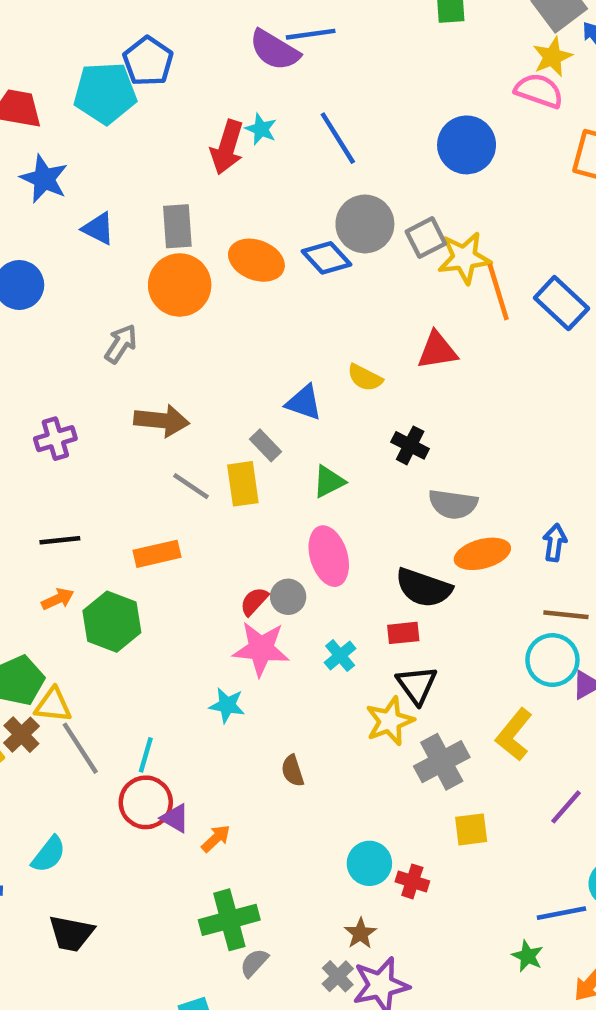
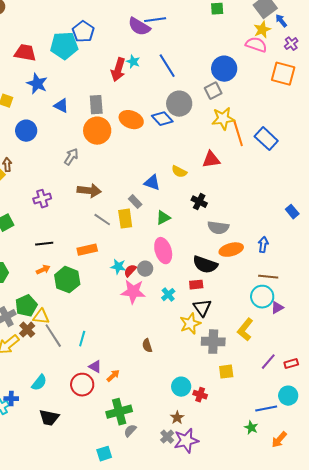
gray square: (426, 238) -> (213, 91), moved
cyan star: (227, 705) -> (118, 267), moved
gray cross: (442, 762) -> (213, 342), turned 30
red circle: (146, 802) -> (82, 385), moved

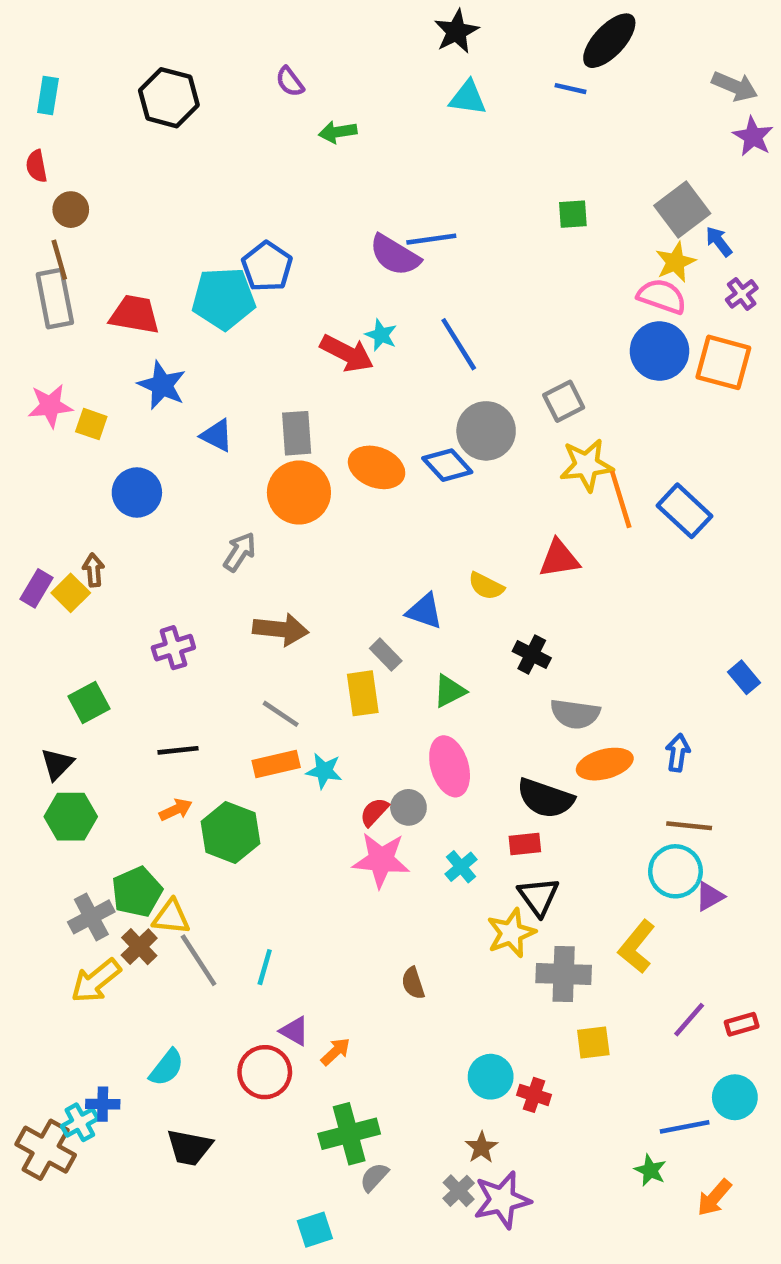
blue circle: (224, 69) -> (660, 351), moved
red arrow: (118, 70) -> (347, 353), turned -80
gray line: (102, 220) -> (281, 714), moved
cyan star: (118, 267) -> (324, 771), moved

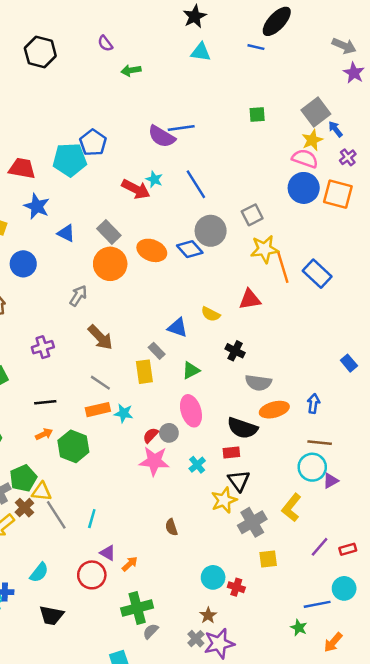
gray rectangle: (297, 433) -> (109, 232), turned -40
brown arrow: (281, 629) -> (100, 337), turned 40
gray cross: (564, 974) -> (252, 522), turned -32

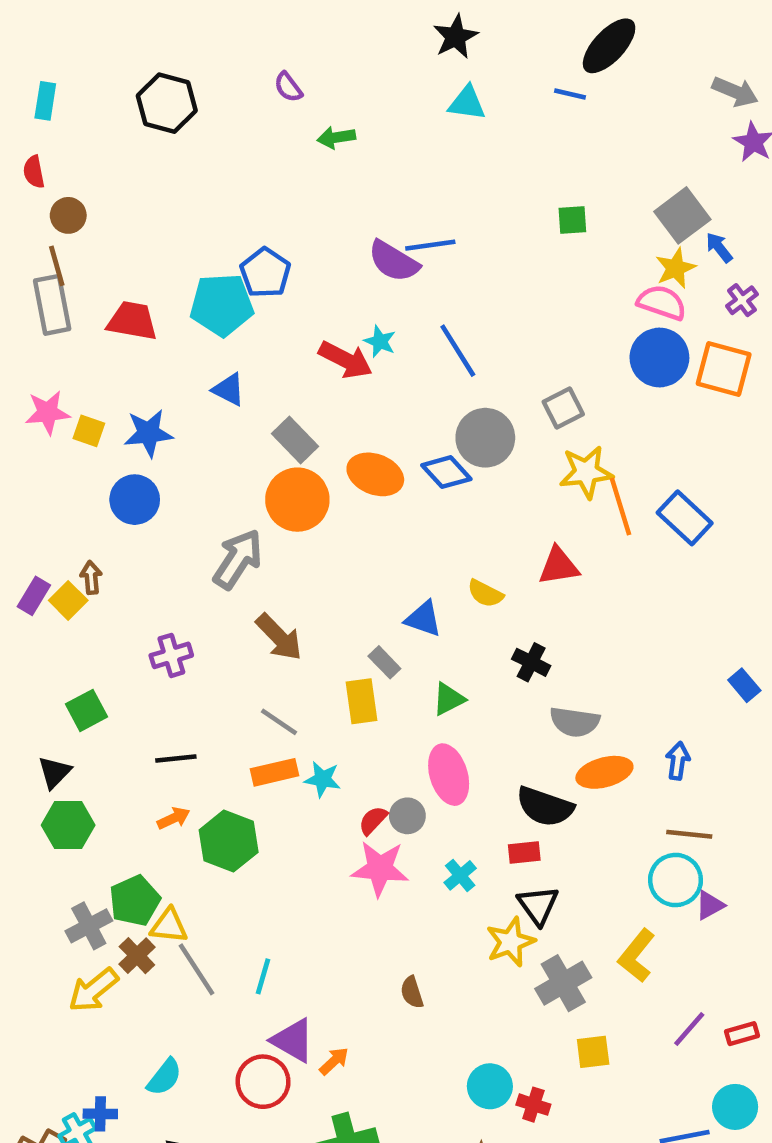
blue star: (37, 206) -> (148, 433), moved, turned -30
blue triangle: (66, 233) -> (229, 390), moved
gray arrow: (78, 296) -> (238, 559), size x1.5
purple triangle: (108, 553) -> (293, 1040), size x1.5

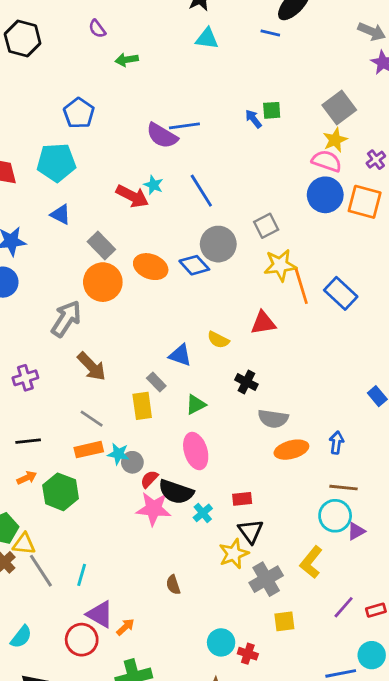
blue arrow: (719, 247) -> (253, 119), moved
blue pentagon: (265, 273) -> (79, 113), moved
black semicircle: (545, 807) -> (176, 492), moved
gray circle: (407, 816) -> (132, 462), moved

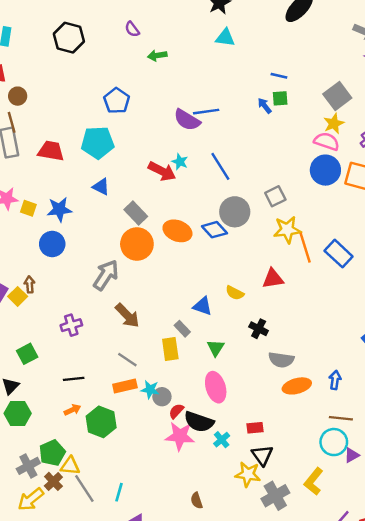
blue line: (270, 33) -> (279, 76), moved
green triangle: (196, 405) -> (216, 348), turned -30
yellow star: (234, 554) -> (248, 474), turned 30

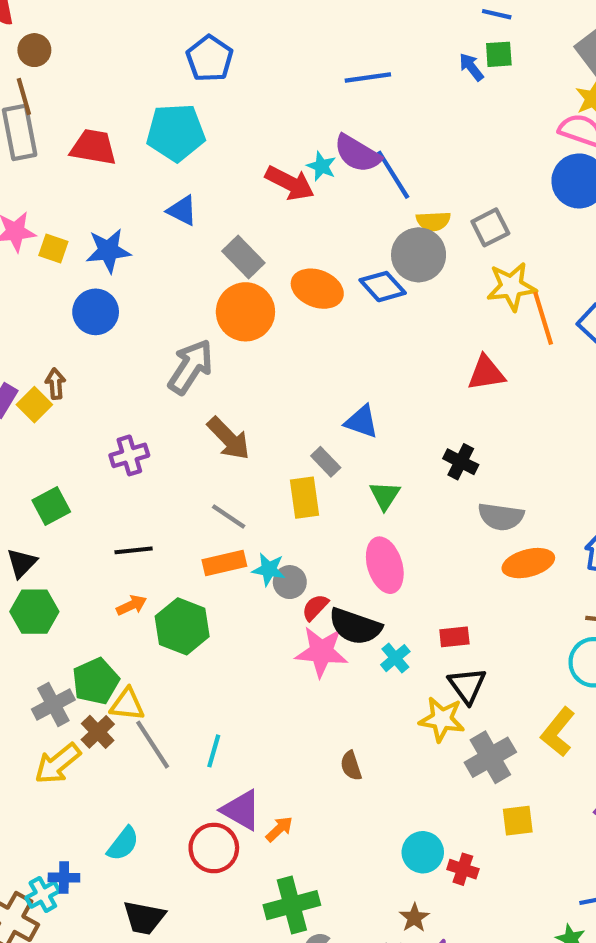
purple semicircle: (187, 120) -> (357, 154), moved
yellow semicircle: (235, 293) -> (433, 221), moved, turned -30

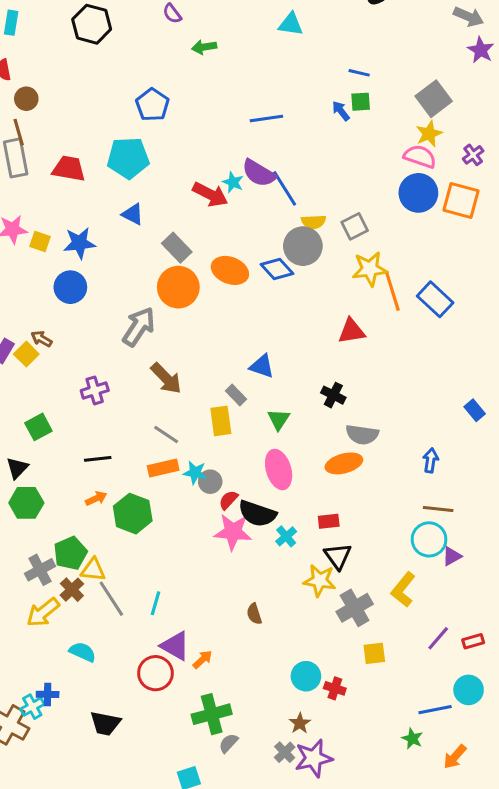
brown arrow: (55, 384) -> (41, 339), turned -55
orange ellipse: (528, 563) -> (344, 463), moved
cyan semicircle: (123, 844) -> (83, 652), moved, turned -104

